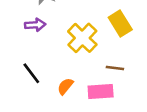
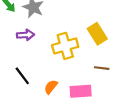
yellow cross: (82, 38) -> (65, 46), turned 30
brown line: (115, 68) -> (102, 68), moved

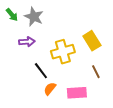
brown line: (102, 68) -> (96, 72), turned 56
black line: (22, 76) -> (41, 71), moved

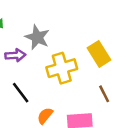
gray star: (34, 17) -> (37, 37), moved
black line: (41, 71) -> (21, 93), moved

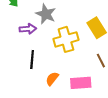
black line: (21, 93) -> (32, 60), turned 42

